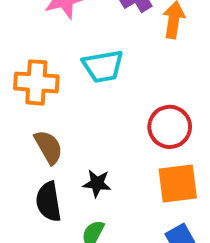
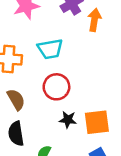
red circle: (170, 127) -> (56, 87), moved
black star: (97, 183) -> (68, 120), moved

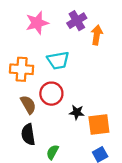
red circle: (56, 87) -> (51, 94), moved
black star: (68, 120) -> (77, 112), moved

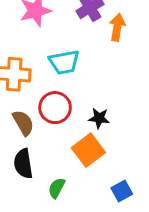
black star: (77, 112) -> (99, 118), moved
orange square: (99, 125) -> (88, 150), moved, turned -30

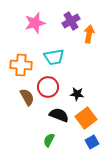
orange square: (88, 150) -> (86, 118), moved
black semicircle: (23, 164) -> (59, 115), moved, turned 120

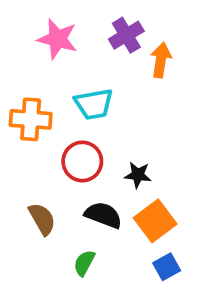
pink star: (35, 23) -> (57, 39), turned 30
brown semicircle: (27, 97) -> (42, 219), moved

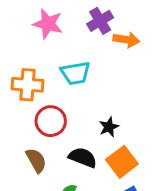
orange arrow: (161, 60) -> (126, 40), turned 90
red circle: (82, 161) -> (51, 121), moved
black star: (138, 175) -> (109, 127), turned -30

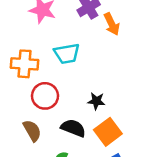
orange arrow: (126, 40) -> (112, 24), turned 55
black star: (109, 127) -> (96, 101), turned 30

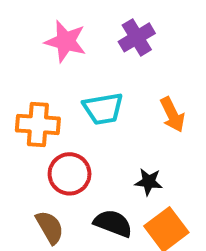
orange arrow: (112, 24) -> (172, 115), moved

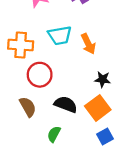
orange arrow: (172, 115) -> (88, 44), moved
black star: (149, 182) -> (103, 79), moved

